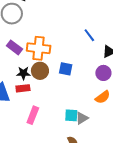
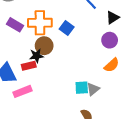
blue square: (66, 69) -> (67, 28), moved, turned 32
black star: (23, 73) -> (36, 56), moved
pink rectangle: (33, 115) -> (23, 91), moved, turned 54

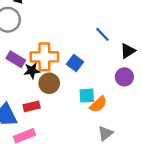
black star: (36, 56) -> (32, 71), moved
orange semicircle: (112, 65) -> (98, 104), moved
cyan square: (82, 88) -> (87, 96), moved

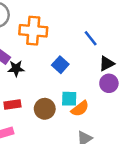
black triangle: (128, 51) -> (107, 64), moved
orange cross: (44, 57) -> (33, 31), moved
brown circle: (49, 83) -> (45, 109), moved

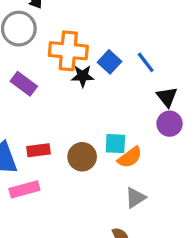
black triangle: (107, 64) -> (167, 97), turned -42
blue square: (60, 65) -> (109, 62), moved
black star: (16, 68) -> (83, 76), moved

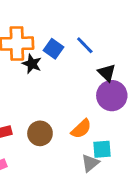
black star: (83, 76) -> (32, 64), turned 30
purple circle: (170, 124) -> (112, 96), size x1.4
cyan square: (115, 144) -> (102, 149), moved

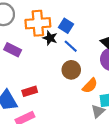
blue line: (85, 45) -> (71, 46), moved
brown circle: (40, 133) -> (71, 70), moved

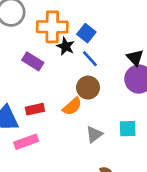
purple rectangle: (13, 50) -> (33, 61), moved
orange semicircle: (90, 86) -> (72, 106), moved
gray triangle: (98, 111) -> (94, 134), moved

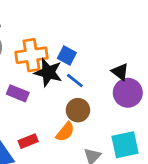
black star: (66, 46) -> (48, 72), size x1.5
cyan square: (128, 129) -> (125, 145), size x1.5

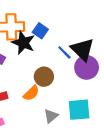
black triangle: (120, 72) -> (82, 49), size x1.6
blue line: (75, 81) -> (64, 52), moved

